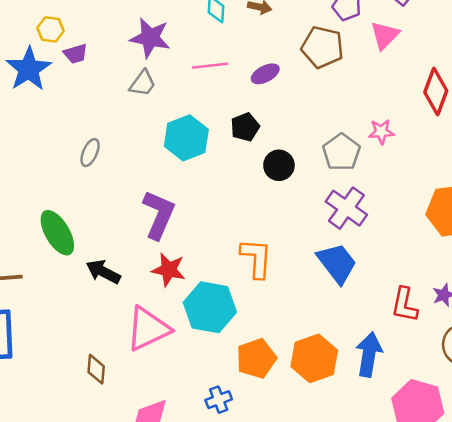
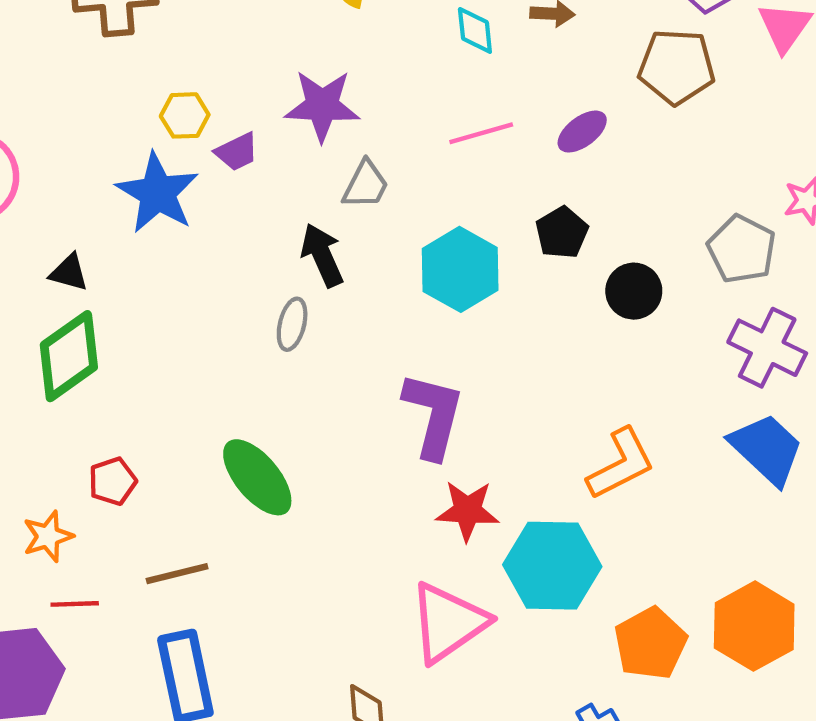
purple star: (150, 38) -> (322, 106), moved
orange L-shape: (256, 258) -> (621, 464), turned 69
black arrow: (103, 272) -> (322, 255), moved, turned 48

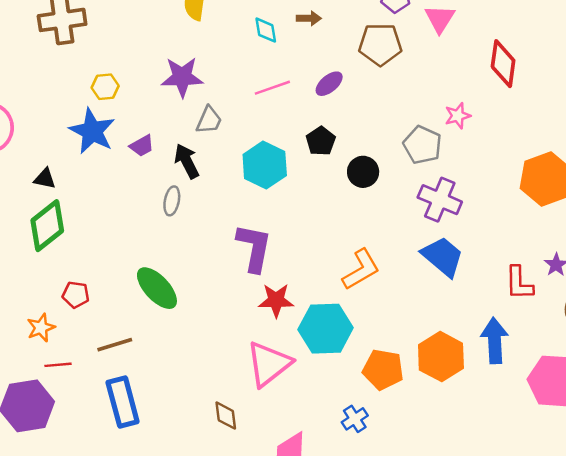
purple trapezoid: (237, 152) -> (142, 146), moved
red pentagon: (113, 481) -> (76, 295), turned 30
orange pentagon: (650, 643) -> (383, 369), turned -30

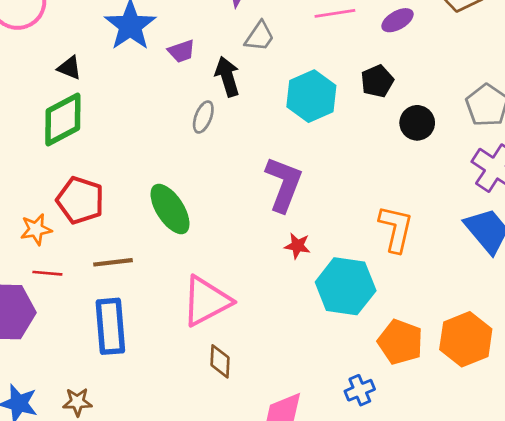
orange L-shape: (361, 269) -> (396, 229), turned -57
red pentagon: (76, 295) -> (80, 200), size x1.6
red star: (276, 300) -> (297, 246), size x0.7
pink triangle: (269, 364) -> (206, 301), moved

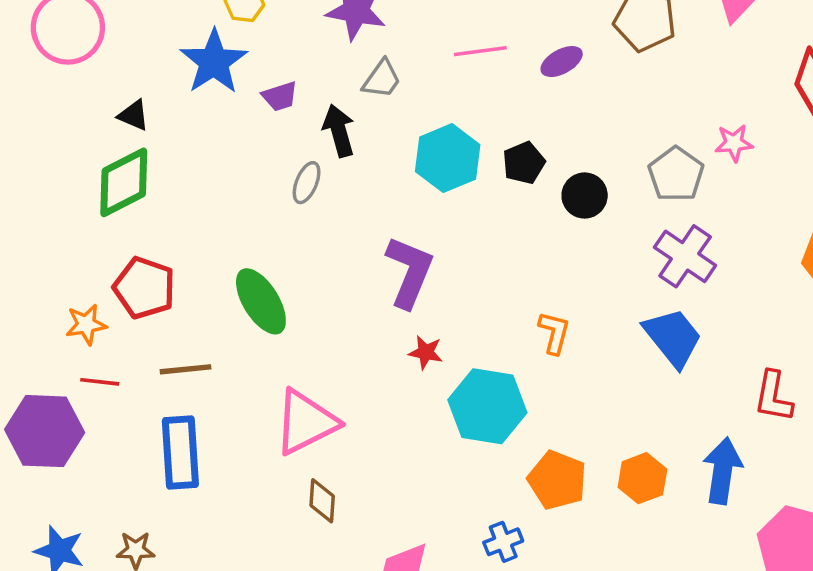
black pentagon: (377, 81) -> (524, 163), moved
orange L-shape: (396, 229) -> (554, 333), size x0.7
orange hexagon: (466, 339) -> (642, 478), size x0.7

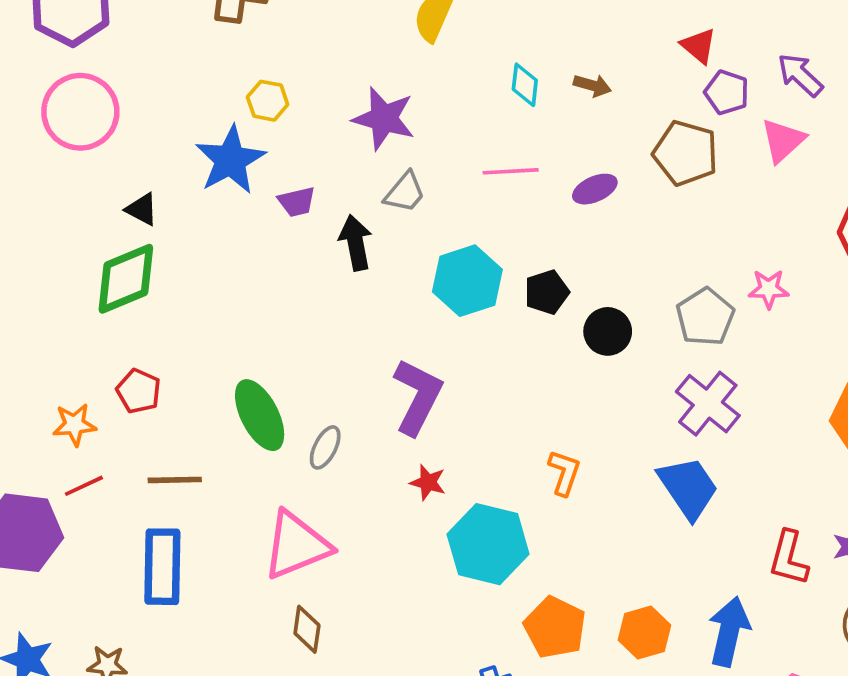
gray ellipse: (307, 183) -> (325, 447), moved
red pentagon: (144, 288) -> (139, 391), size x0.7
red line: (100, 382) -> (84, 486), turned -36

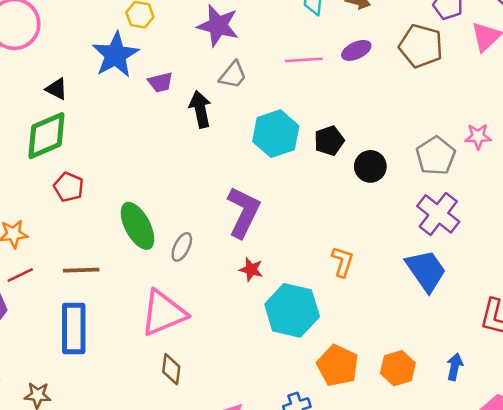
purple ellipse: (595, 189) -> (356, 50), moved
red pentagon: (139, 391) -> (69, 187), moved
blue arrow: (729, 632) -> (455, 367), size x0.6

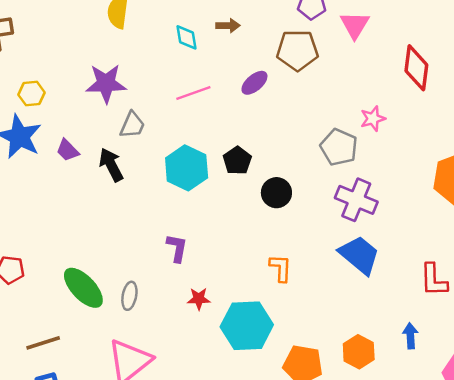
purple ellipse: (356, 50) -> (254, 83), moved
purple trapezoid: (160, 82) -> (68, 150), turned 75
black circle: (370, 166) -> (276, 193), moved
purple L-shape: (243, 212) -> (177, 248), size x0.6

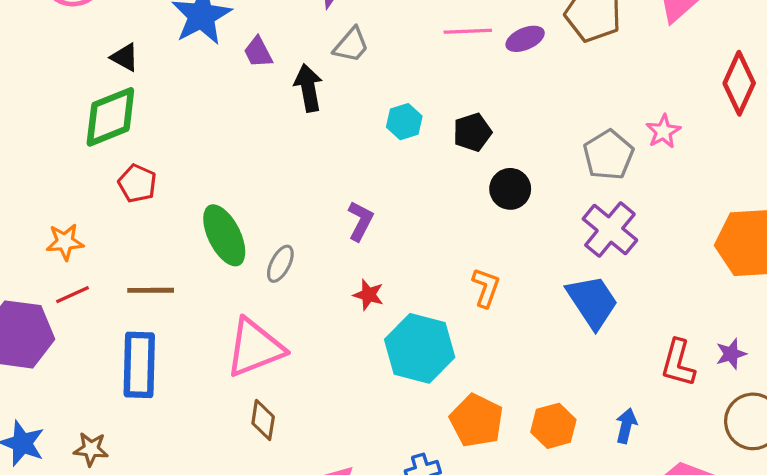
pink line: (193, 93) -> (468, 31), moved
pink star: (373, 119) -> (663, 131), turned -30
cyan hexagon: (187, 168) -> (404, 122), size x0.6

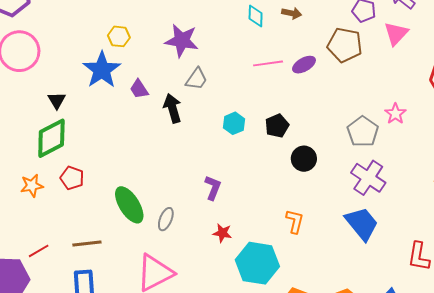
black triangle: (125, 57) -> (57, 100), turned 36
orange star: (65, 242) -> (32, 186), moved

